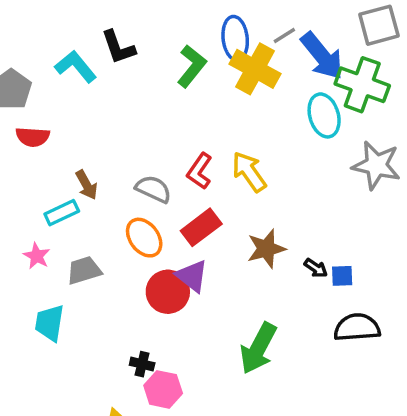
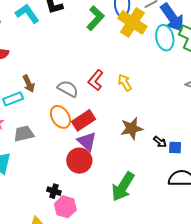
cyan ellipse: (324, 115) -> (165, 38), moved
yellow arrow: (249, 172) -> (125, 83), size x0.7
red rectangle: (201, 227) -> (83, 120), moved
red circle: (168, 292) -> (79, 161), moved

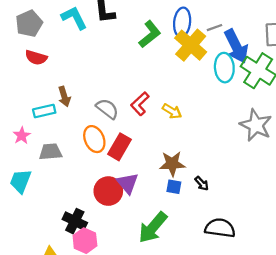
yellow arrow: (125, 83) -> (172, 111), turned 144
red rectangle: (83, 120) -> (120, 147), turned -35
purple triangle: (87, 141) -> (128, 183), moved
blue square: (175, 148) -> (174, 187), moved
black cross: (54, 191) -> (75, 221), size x1.5

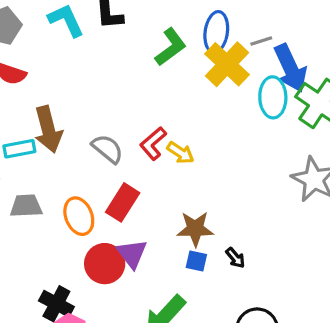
brown arrow: (64, 96) -> (48, 129), size x1.6
yellow arrow: (172, 111) -> (180, 153), moved
orange ellipse: (94, 139) -> (79, 216), moved

